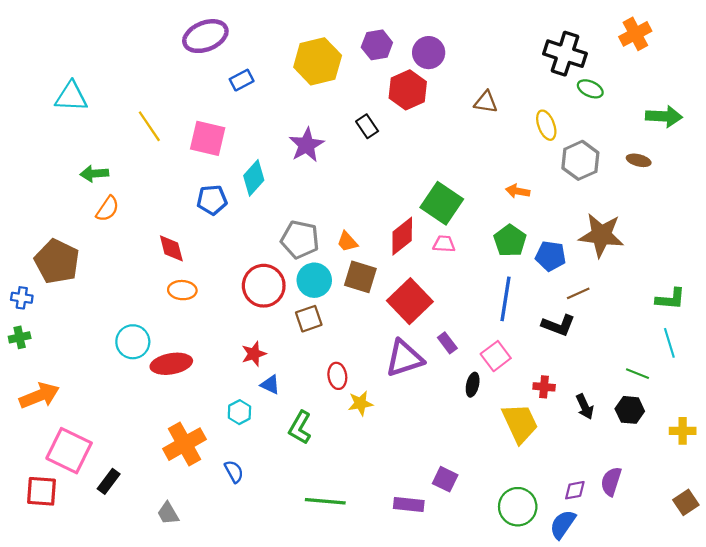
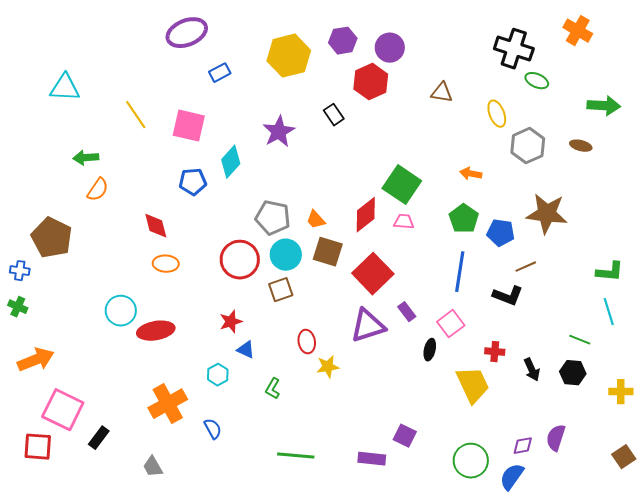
orange cross: (635, 34) -> (578, 31), turned -32
green cross: (20, 337) -> (18, 307), turned 36
green L-shape: (300, 428) -> (273, 389), size x0.7

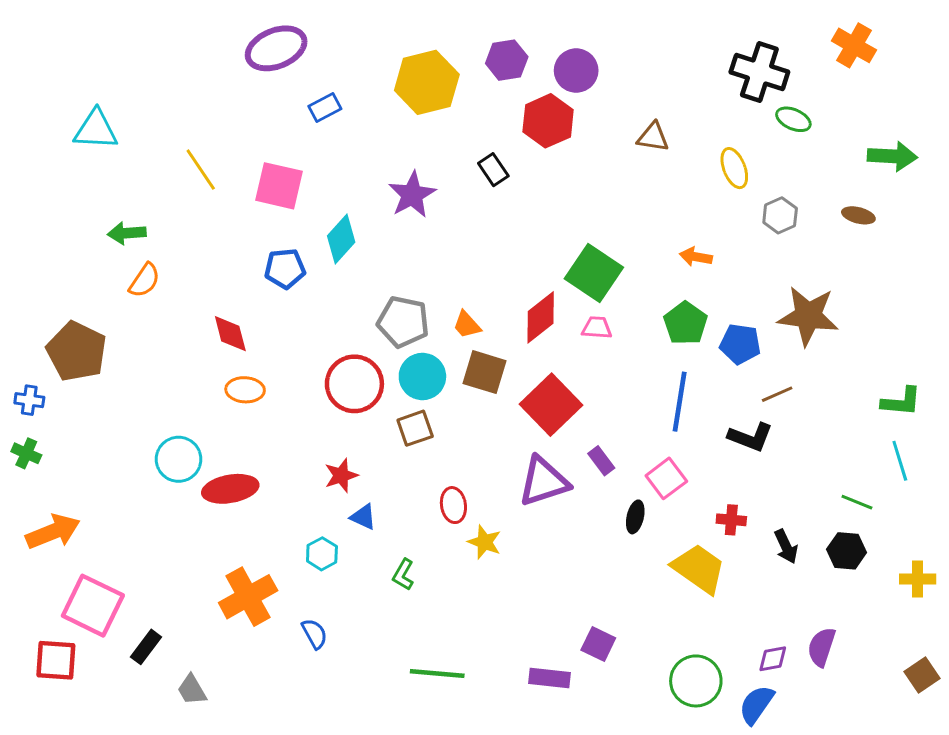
gray hexagon: (528, 146) -> (780, 215), size x0.7
yellow star: (328, 367) -> (484, 542), turned 30
yellow trapezoid: (473, 385) -> (699, 569), turned -30
gray trapezoid: (153, 467) -> (192, 690), moved

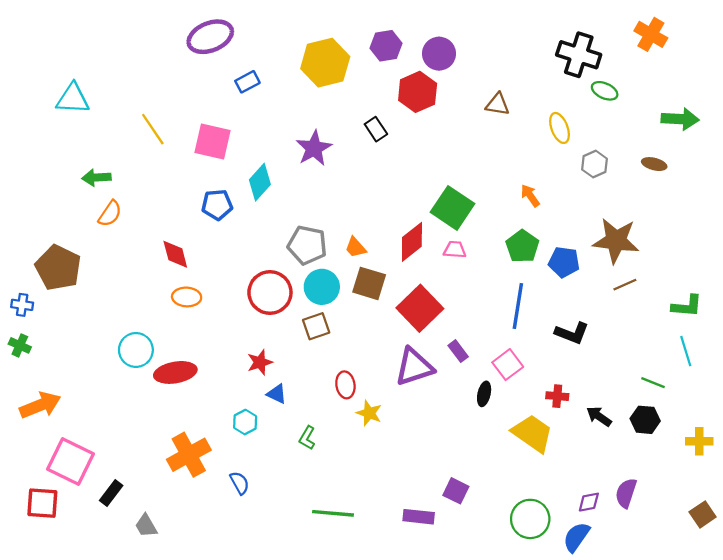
orange arrow: (696, 257) -> (530, 196), turned 45
brown line: (777, 394) -> (625, 285), moved
black arrow: (786, 546) -> (599, 416), turned 150

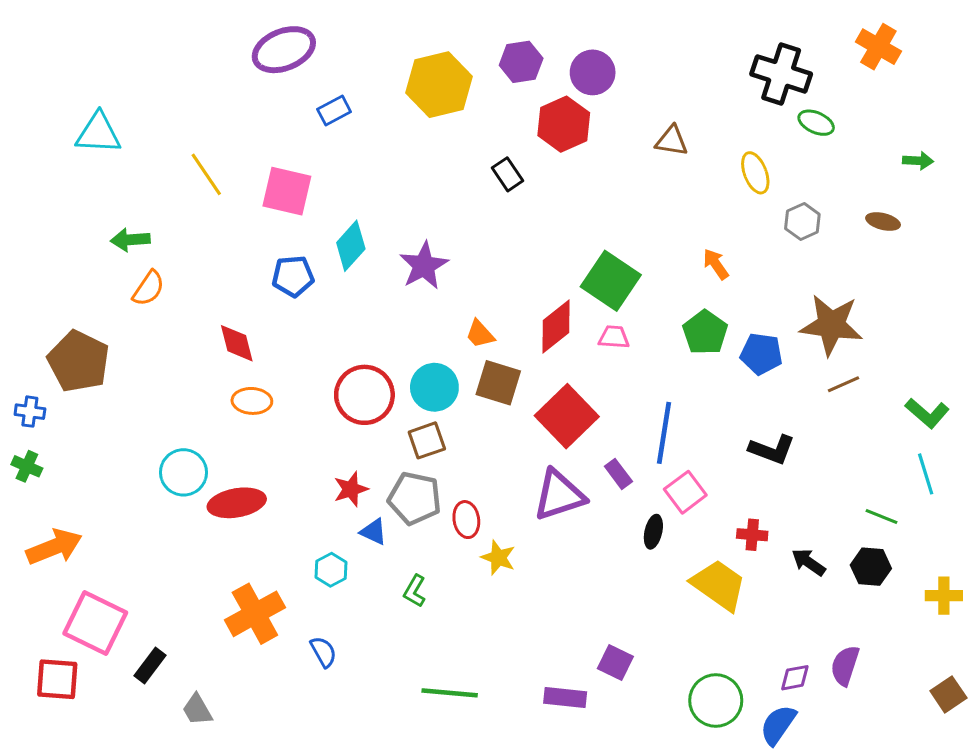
green arrow: (680, 119) -> (918, 161), size x0.6
purple star: (314, 148) -> (424, 266), moved
gray pentagon: (307, 245) -> (415, 498), moved
blue line: (518, 306) -> (664, 433), moved
green L-shape: (687, 306) -> (927, 413), turned 36

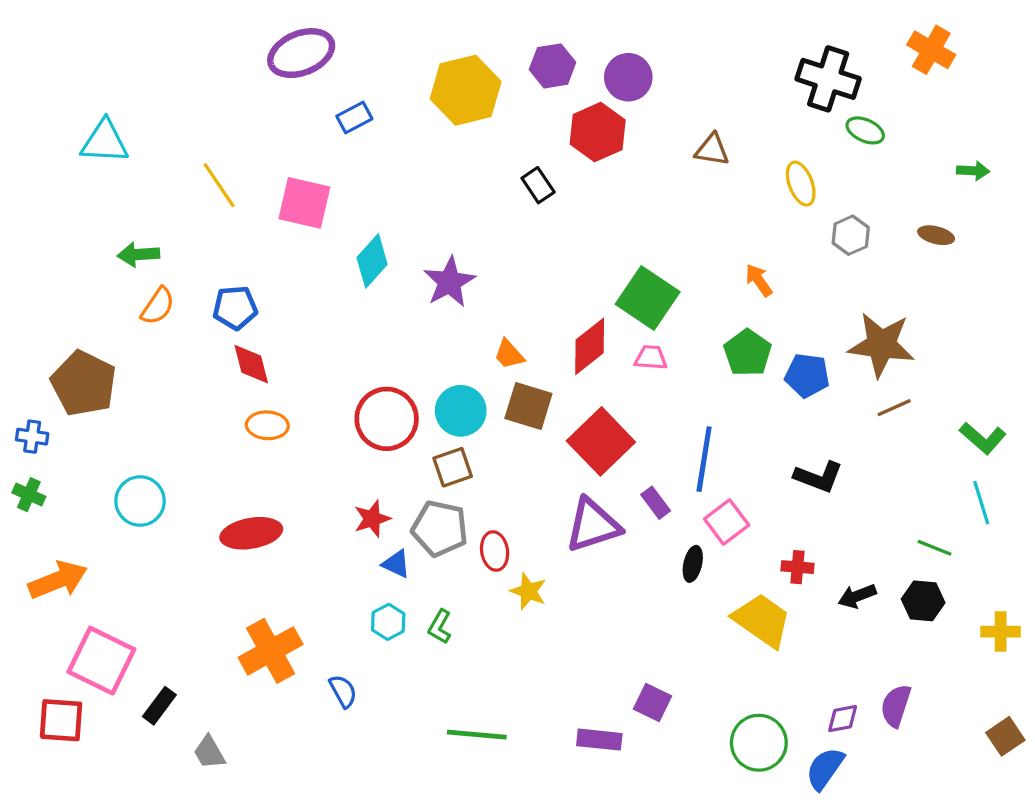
blue pentagon: (293, 276) -> (235, 308), moved
cyan circle: (183, 472) -> (140, 501), moved
black arrow: (809, 562) -> (857, 596), turned -56
cyan hexagon: (331, 570) -> (388, 622), moved

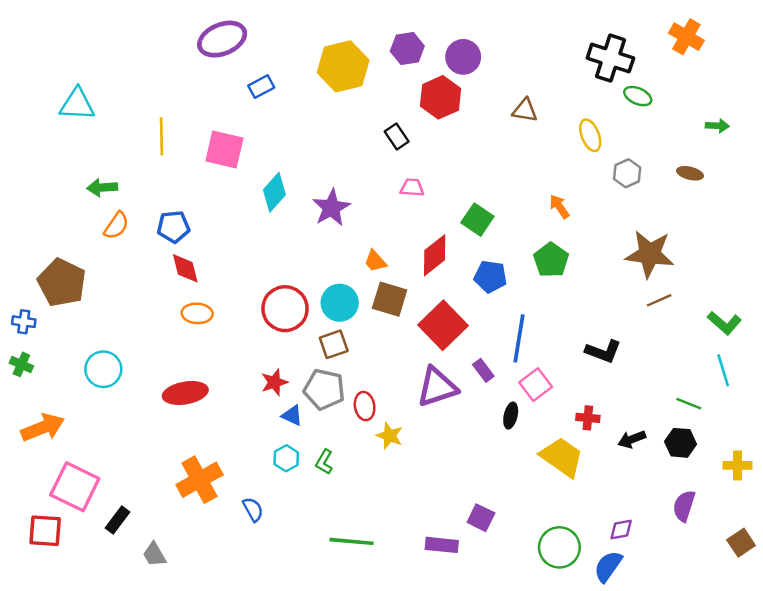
yellow line: (219, 185) -> (162, 136), turned 33
green square: (648, 298) -> (477, 220), size x0.7
pink trapezoid: (651, 358) -> (412, 188), moved
blue pentagon: (807, 375) -> (490, 277), moved
purple semicircle: (896, 706) -> (684, 506), moved

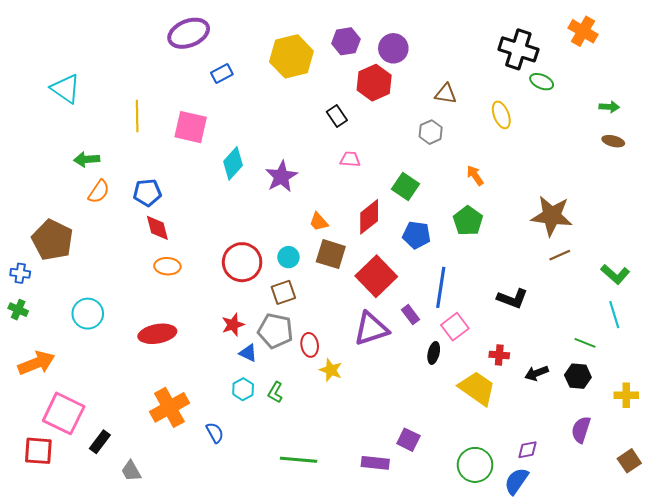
cyan triangle: (77, 104) -> (66, 89), turned 32
gray hexagon: (627, 173) -> (431, 132), moved
brown ellipse: (690, 173) -> (613, 141), moved
cyan circle: (340, 303) -> (288, 257), size x0.7

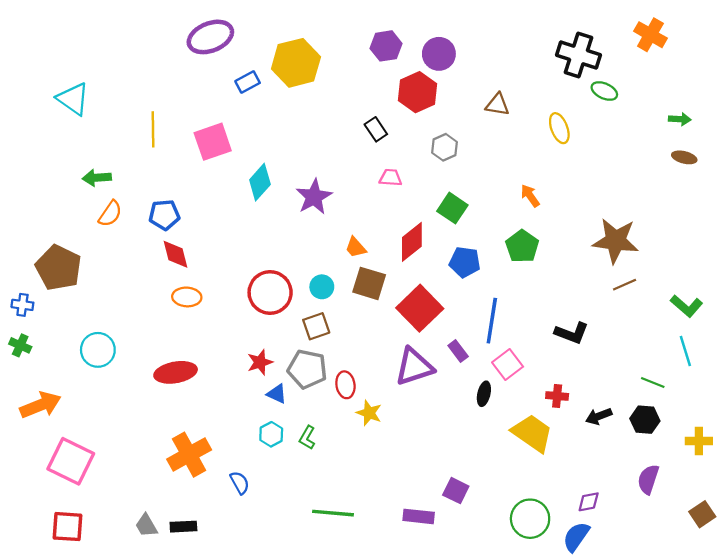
yellow hexagon: (291, 56) -> (296, 63), moved
pink square: (191, 127) -> (213, 142), turned -32
gray hexagon: (431, 132) -> (445, 147), moved
black rectangle: (100, 442) -> (183, 527), moved, turned 50
red square: (38, 451) -> (67, 527), moved

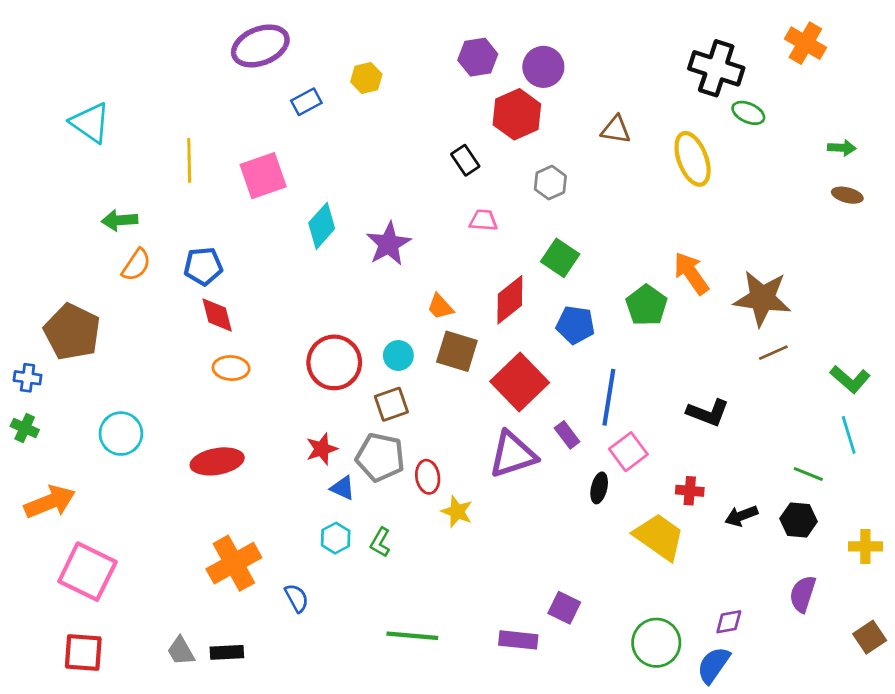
yellow hexagon: (296, 63) -> (366, 78), size x0.5
yellow ellipse: (559, 128) -> (693, 159), size x1.4
orange arrow: (530, 196) -> (691, 273), moved, size x1.5

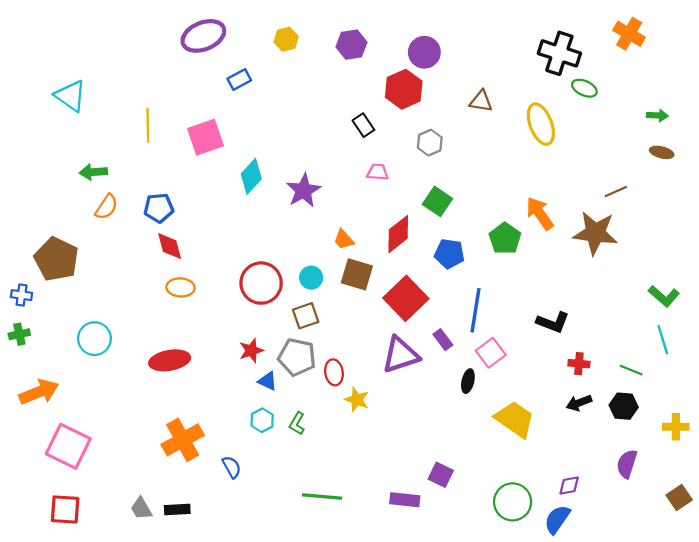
purple hexagon: (478, 57) -> (351, 45), moved
yellow hexagon: (366, 78) -> (286, 39), moved
brown line: (773, 353) -> (616, 192), moved
green cross: (25, 428) -> (19, 334), turned -36
red cross: (690, 491) -> (579, 364), moved

